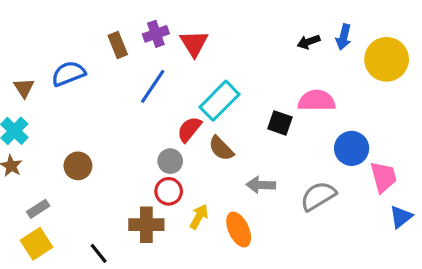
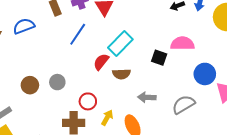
brown semicircle: (221, 148) -> (121, 74), turned -48
gray circle: (170, 161) -> (57, 82), moved

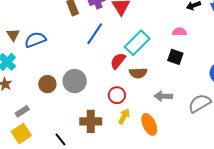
blue semicircle: (24, 26) -> (35, 40), moved
pink semicircle: (182, 43) -> (179, 32), moved, size x0.6
gray circle: (57, 82) -> (75, 81), size x1.5
red circle: (88, 101) -> (117, 95), moved

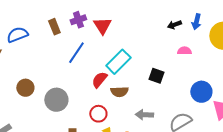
pink semicircle: (179, 32) -> (184, 51), moved
blue semicircle: (35, 40) -> (17, 35), moved
brown circle: (47, 84) -> (25, 88), moved

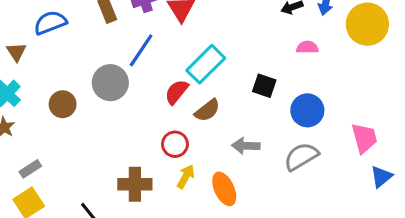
brown semicircle: (119, 92) -> (207, 110), turned -36
blue circle: (201, 92) -> (307, 110), moved
gray circle: (56, 100) -> (110, 83), moved

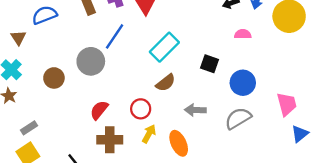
red semicircle: (177, 92) -> (99, 110), moved

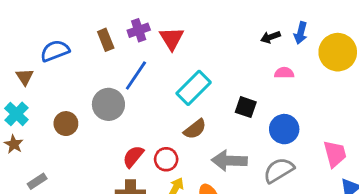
red semicircle: (99, 110) -> (133, 157), moved
gray arrow: (195, 110) -> (229, 161), size x1.4

